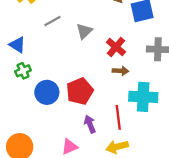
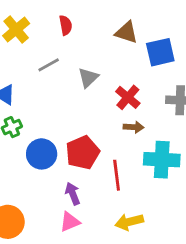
red line: (118, 117) -> (117, 175), moved
purple arrow: (90, 124) -> (73, 194), moved

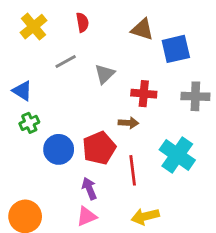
red cross: (128, 97) -> (144, 94), turned -35
brown arrow: (133, 127) -> (128, 123), moved
cyan cross: (162, 160) -> (177, 155), turned 32

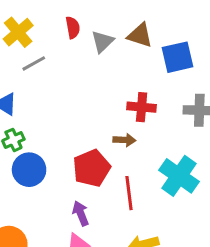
gray line: (66, 61) -> (34, 63), moved
gray triangle: (105, 74) -> (102, 42), moved
blue circle: (59, 149) -> (29, 170), moved

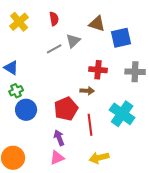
gray triangle: (102, 42) -> (73, 41), moved
gray line: (34, 63) -> (54, 49), moved

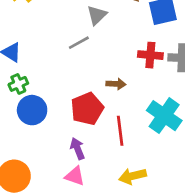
gray line: (54, 49) -> (79, 43), moved
red cross: (98, 70) -> (150, 55), moved
pink triangle: (57, 158) -> (75, 176), turned 42

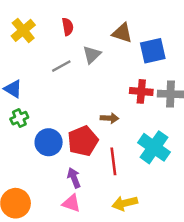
gray line: (79, 43) -> (61, 66), moved
blue circle: (32, 110) -> (49, 142), moved

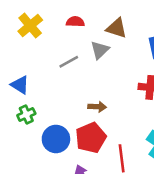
red semicircle: (68, 27) -> (75, 22), turned -78
brown triangle: (122, 33) -> (117, 28), moved
brown arrow: (110, 118) -> (97, 107), moved

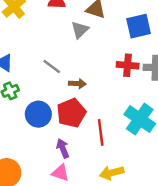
gray line: (69, 62) -> (52, 66), moved, turned 66

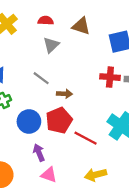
gray triangle: (80, 30) -> (51, 45), moved
red line: (101, 132) -> (86, 138), turned -55
purple arrow: (63, 148) -> (39, 153), moved

